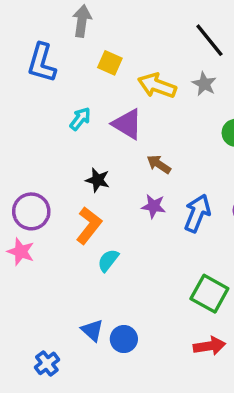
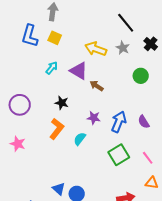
yellow square: (110, 63) -> (55, 38), moved
brown arrow: (159, 164) -> (97, 86), moved
purple circle: (31, 211) -> (20, 105), moved
cyan semicircle: (108, 260) -> (80, 139), moved
green square: (209, 294) -> (119, 155), moved, turned 30

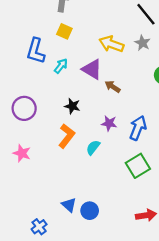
blue L-shape: (30, 36) -> (36, 51), moved

